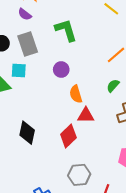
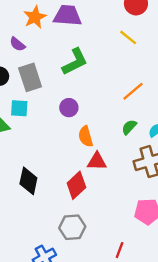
purple semicircle: (25, 14) -> (17, 44), moved
green L-shape: (66, 30) -> (75, 62), turned 80
gray hexagon: (79, 175) -> (72, 227), moved

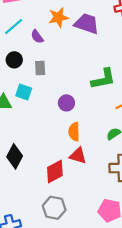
green L-shape: (75, 62) -> (103, 79), moved
gray rectangle: (30, 77) -> (40, 68), size x0.6
gray hexagon: (72, 227) -> (54, 208), moved

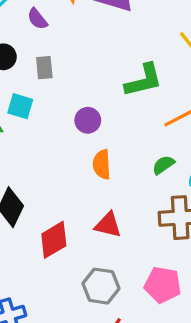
red triangle: (78, 156) -> (108, 225), moved
red diamond: (55, 171) -> (54, 240), moved
gray hexagon: (54, 208) -> (101, 286), moved

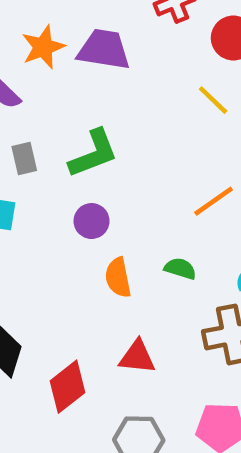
green L-shape: (144, 80) -> (93, 154), moved
green semicircle: (163, 165) -> (180, 269), moved, turned 60

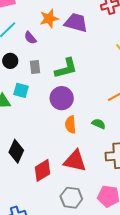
purple circle: (92, 221) -> (62, 98), size x1.5
red triangle: (137, 357) -> (75, 161), size x1.4

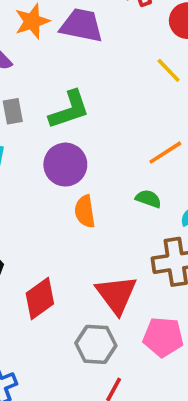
green semicircle: (99, 124) -> (148, 199), moved
red triangle: (75, 161) -> (116, 294), moved, turned 45

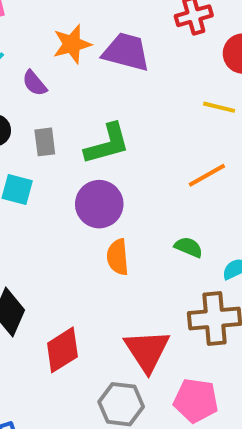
yellow line: (169, 70) -> (219, 107), turned -36
orange line: (165, 153) -> (207, 175), moved

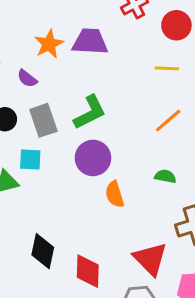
gray rectangle: (45, 142) -> (43, 120), size x1.5
red diamond: (62, 350) -> (88, 271), turned -44

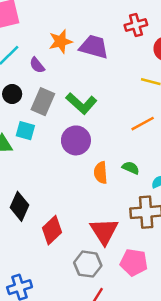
green L-shape: (90, 112) -> (81, 103), turned 56
gray rectangle: (43, 120) -> (43, 102), turned 30
orange semicircle: (115, 194) -> (101, 173), moved
red diamond: (88, 271) -> (52, 230), turned 32

